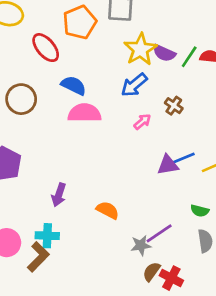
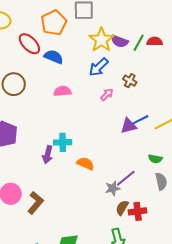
blue semicircle: (74, 85) -> (54, 57), moved
pink semicircle: (84, 113) -> (62, 91), size x0.7
cyan cross: (47, 236) -> (63, 142), moved
red cross: (171, 278) -> (138, 211), turned -30

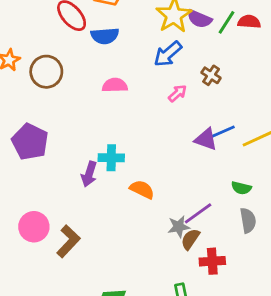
blue semicircle: (54, 57) -> (105, 36), turned 150
purple triangle: (128, 126) -> (206, 139), turned 30
brown semicircle: (122, 208) -> (190, 239), moved

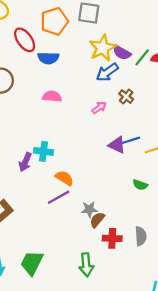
blue arrow: (168, 54) -> (107, 72), moved
purple line: (198, 213) -> (59, 197), moved
gray semicircle: (248, 220) -> (141, 236), moved

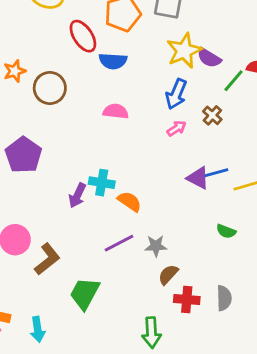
green line: (142, 57) -> (233, 81), moved
blue arrow: (107, 72) -> (176, 94), moved, turned -35
orange semicircle: (64, 178) -> (130, 201), moved
gray star: (89, 209) -> (156, 246), moved
green trapezoid: (32, 263) -> (85, 293), moved

